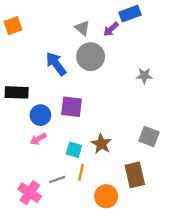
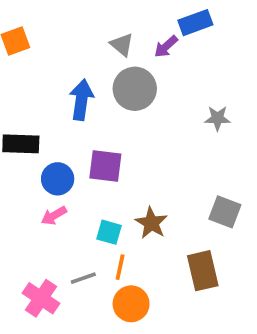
blue arrow: (56, 64) -> (81, 100), turned 45
orange circle: (106, 196) -> (131, 304), moved

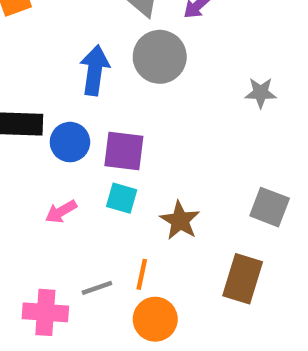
blue circle: (58, 179) -> (70, 142), moved
cyan square: (109, 232) -> (122, 198), moved
brown rectangle: (203, 271) -> (243, 279), turned 30
pink cross: (41, 298) -> (45, 312), turned -30

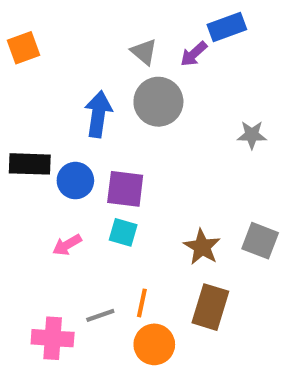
brown star: (180, 221) -> (202, 247), moved
brown rectangle: (243, 279) -> (210, 307), moved

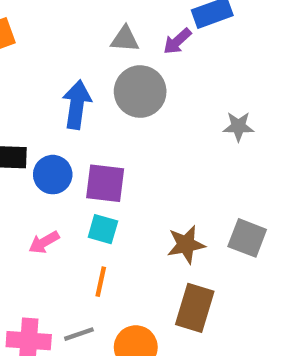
gray triangle: (144, 52) -> (125, 39), turned -36
brown star: (202, 247) -> (186, 244), turned 30
orange line: (142, 303) -> (101, 282), moved
gray line: (100, 315) -> (79, 334), moved

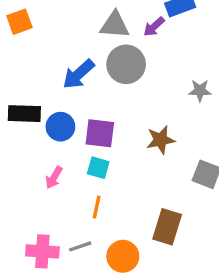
gray triangle: (125, 39) -> (115, 25), size x1.4
blue arrow: (77, 105) -> (79, 74), turned -140
pink arrow: (44, 242) -> (54, 178), turned -30
brown star: (186, 244) -> (161, 140), moved

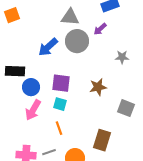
purple arrow: (154, 27) -> (100, 29), moved
blue circle: (60, 127) -> (31, 87), moved
pink arrow: (54, 178) -> (33, 110), size x1.5
orange line: (97, 207) -> (59, 128), turned -32

